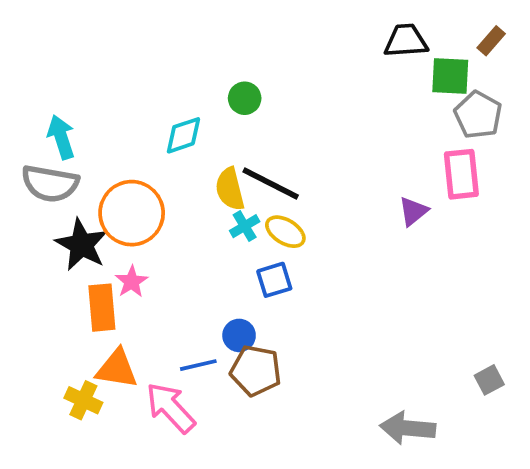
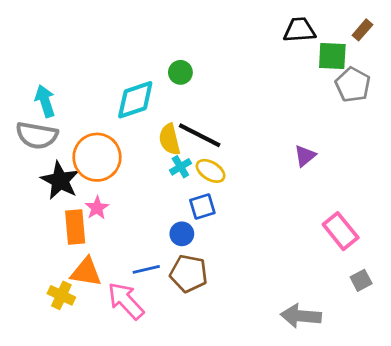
cyan diamond: (183, 135) -> (135, 100), size x1.4
pink rectangle: (461, 174) -> (341, 231), moved, turned -33
blue circle: (239, 335) -> (182, 234), moved

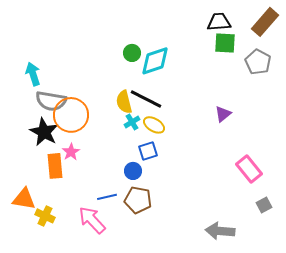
brown rectangle: (362, 30) -> (265, 22), size x1.8
green square: (332, 56) -> (225, 43), moved
cyan diamond: (135, 100) -> (155, 61), moved
gray semicircle: (37, 135) -> (51, 101), moved
orange triangle: (86, 272) -> (24, 199), moved

